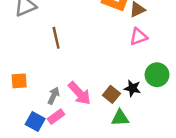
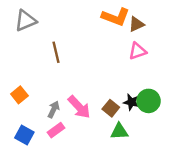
green circle: (157, 75) -> (149, 101), moved
orange square: (19, 81) -> (19, 95), turned -35
blue square: (35, 122) -> (24, 135), moved

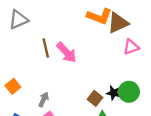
brown triangle: (136, 24) -> (118, 23), size x1.5
pink triangle: (138, 51) -> (131, 47), moved
pink arrow: (79, 107) -> (67, 52), moved

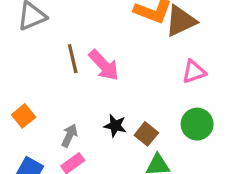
pink triangle: (131, 47) -> (194, 72), moved
black star: (114, 93) -> (115, 126), moved

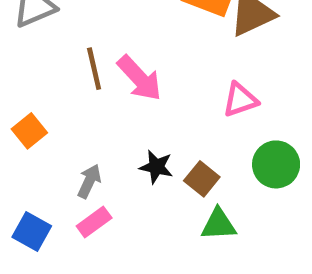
pink triangle: (194, 72) -> (240, 100), moved
orange square: (24, 116) -> (29, 131), moved

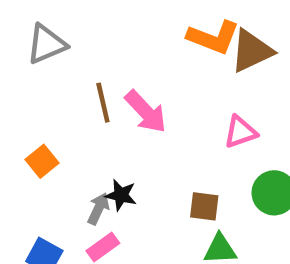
black star: (156, 167) -> (121, 195), moved
brown square: (202, 179) -> (204, 206), turned -32

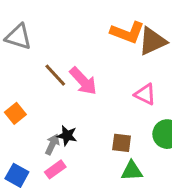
gray triangle: (47, 44) -> (18, 37), turned 40
brown line: (103, 103) -> (55, 75), turned -30
pink triangle: (240, 132) -> (145, 94), turned 45

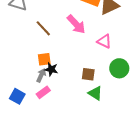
pink arrow: (83, 81) -> (76, 24), moved
orange square: (15, 113) -> (44, 59), moved, turned 32
green triangle: (132, 171) -> (95, 93), turned 35

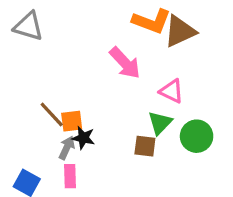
brown line: (43, 28) -> (52, 115), moved
pink rectangle: (43, 92) -> (70, 176), turned -56
green triangle: (95, 93) -> (160, 123), moved, turned 42

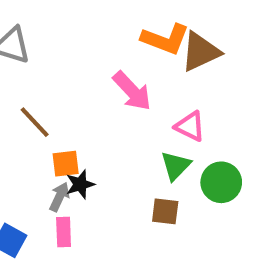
brown line: (52, 115) -> (35, 122), moved
black star: (83, 138) -> (80, 184), turned -30
brown square: (145, 146) -> (165, 211), moved

